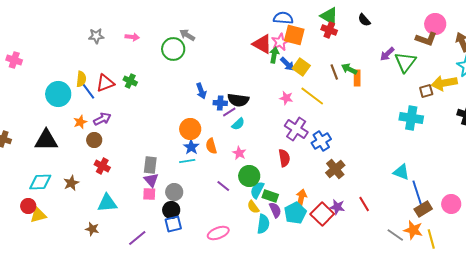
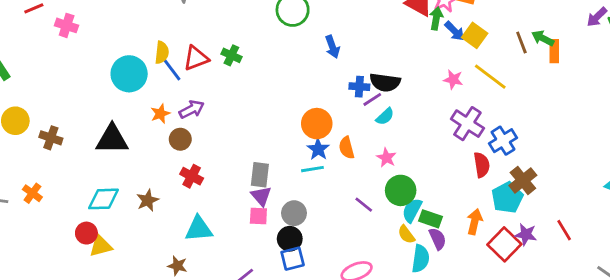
blue arrow: (201, 91) -> (332, 47), moved
red semicircle: (284, 158) -> (482, 165), moved
cyan pentagon: (295, 213) -> (507, 198), moved

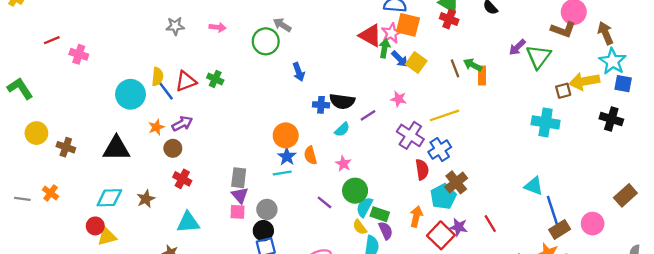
yellow line: (490, 77) -> (444, 115), moved, turned -56
purple line: (372, 99) -> (368, 115), moved

